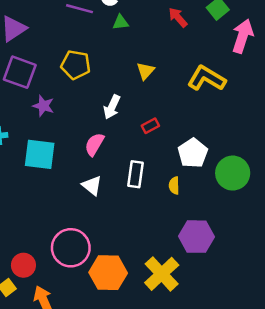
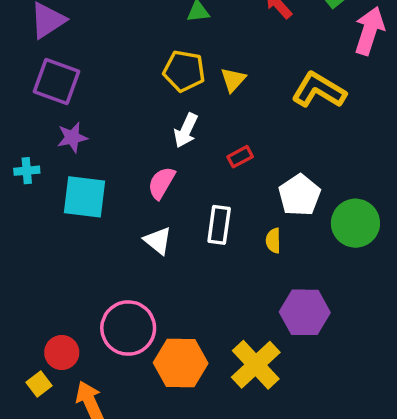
yellow pentagon: (76, 65) -> (184, 71), moved
purple star: (43, 106) -> (72, 137), moved, turned -30

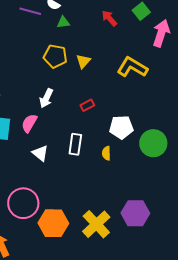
white arrow: (186, 130) -> (46, 98), moved
pink semicircle: (161, 183) -> (29, 123), moved
white pentagon: (300, 195) -> (121, 127), turned 30
purple hexagon: (305, 312) -> (135, 213), moved

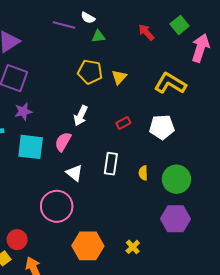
white pentagon: (121, 127) -> (162, 127), moved
green circle: (153, 143) -> (176, 179), moved
pink circle: (23, 203) -> (57, 206), moved
purple hexagon: (135, 213) -> (175, 219), moved
yellow cross: (96, 224) -> (133, 247), size x0.5

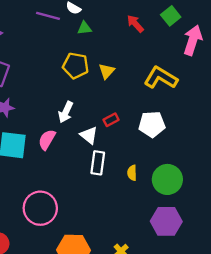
white triangle: (74, 173) -> (89, 135), moved

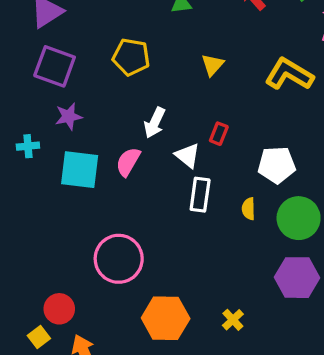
yellow pentagon: (76, 66) -> (131, 57), moved
red rectangle: (111, 120) -> (219, 134), turned -40
white pentagon: (152, 124) -> (277, 165), moved

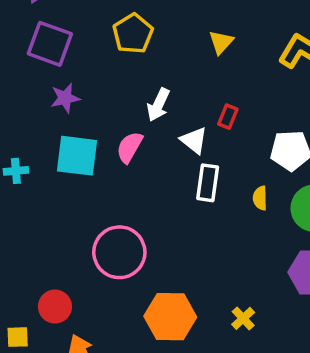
yellow pentagon: (131, 57) -> (133, 34), turned 30
cyan cross: (28, 146) -> (16, 171), moved
yellow square: (39, 337) -> (18, 337), moved, turned 35

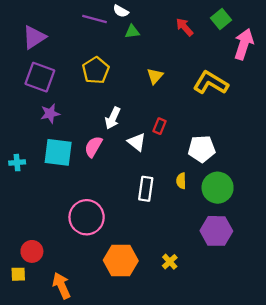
white rectangle: (208, 183) -> (146, 189), moved
red circle: (55, 307) -> (32, 251), moved

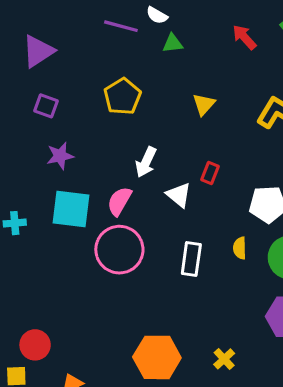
purple square: (40, 77) -> (46, 106), size x0.6
pink circle: (87, 217) -> (119, 250), moved

